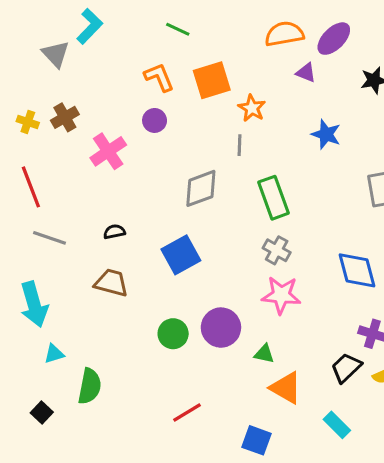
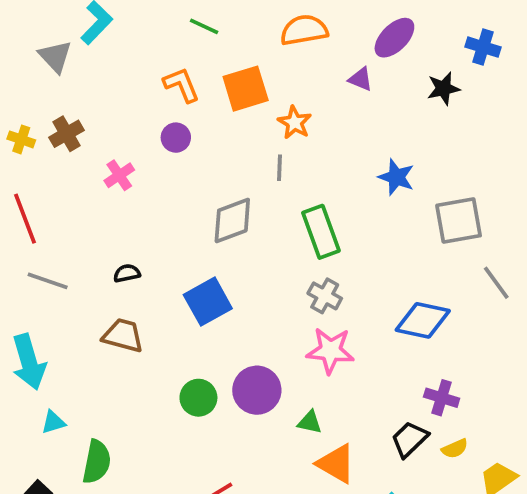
orange semicircle: (284, 34) -> (304, 30), moved
blue star: (326, 134) -> (396, 177), moved
pink cross: (108, 151) -> (119, 175), size x0.7
blue diamond: (357, 270) -> (423, 320), turned -63

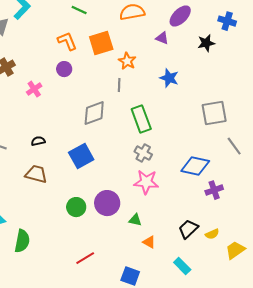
blue star: (396, 177) -> (169, 78), moved
purple cross: (442, 398) -> (214, 190), moved, turned -36
orange triangle: (336, 464) -> (149, 242), size x0.6

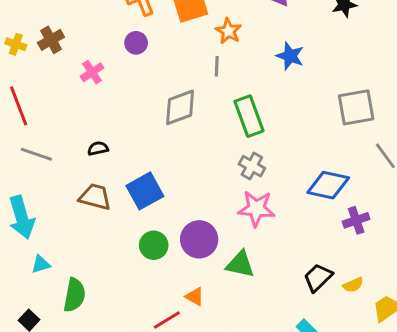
blue square: (81, 156) -> (145, 191), moved
green triangle: (135, 220) -> (240, 264), size x1.5
orange triangle: (149, 242) -> (195, 297), moved

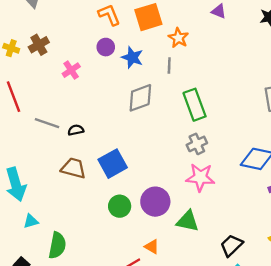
blue star: (290, 56) -> (132, 57), moved
gray line: (36, 154) -> (47, 123), moved
gray cross: (252, 166) -> (197, 144), turned 36
black trapezoid: (318, 278) -> (231, 245), moved

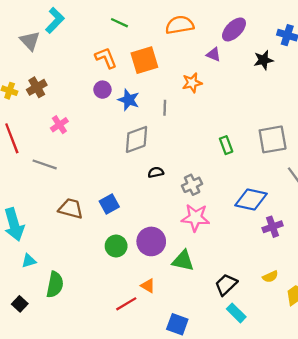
orange star: (178, 38) -> (192, 83), moved, turned 30
pink cross: (71, 70) -> (59, 125), moved
green rectangle: (195, 105) -> (226, 145), moved, size x0.6
black semicircle: (76, 130) -> (156, 172), moved
blue square: (113, 164) -> (109, 204), size x0.7

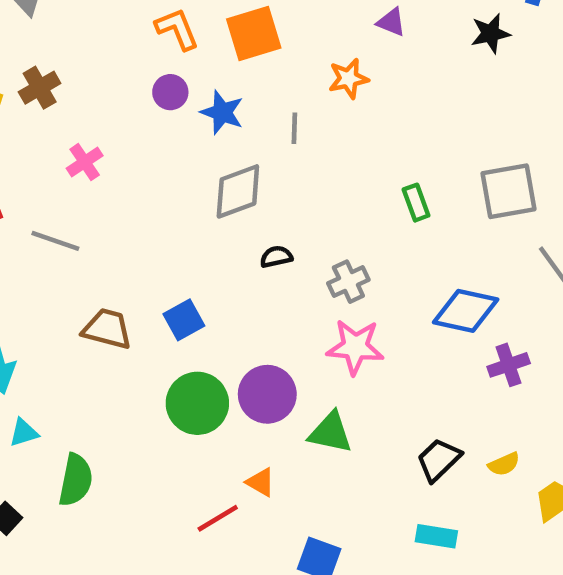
green circle: (116, 246) -> (197, 403), size x1.4
black trapezoid: (226, 285) -> (439, 460), moved
cyan rectangle: (236, 313) -> (436, 536), turned -36

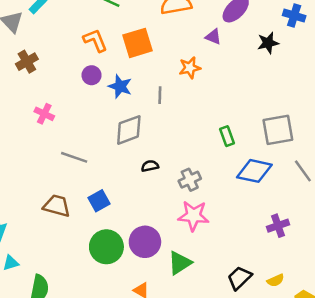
brown cross: (40, 88) -> (27, 62), moved
pink cross: (85, 162) -> (44, 114), turned -30
gray line: (55, 241) -> (74, 157), moved
blue diamond: (466, 311) -> (254, 171), moved
green triangle: (330, 433) -> (180, 263), turned -45

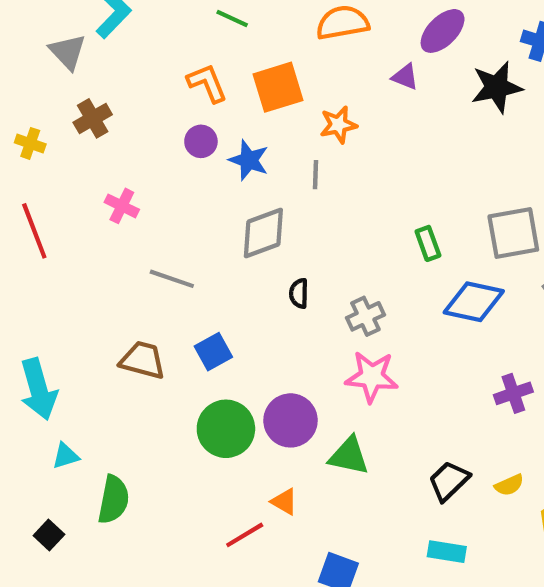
black star: (268, 43) -> (497, 87), size x1.4
orange star: (190, 68) -> (338, 125), moved
black semicircle: (150, 166) -> (299, 293), turned -77
green triangle: (180, 263) -> (349, 456), turned 45

